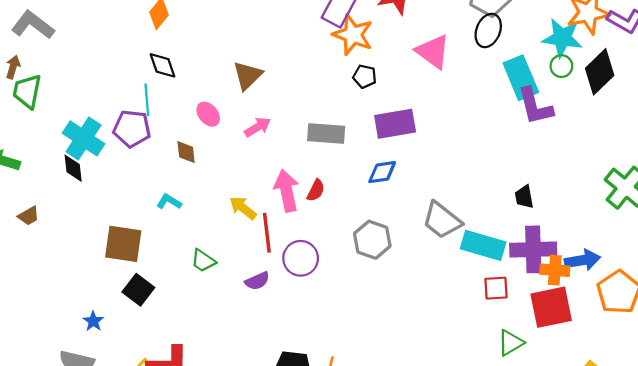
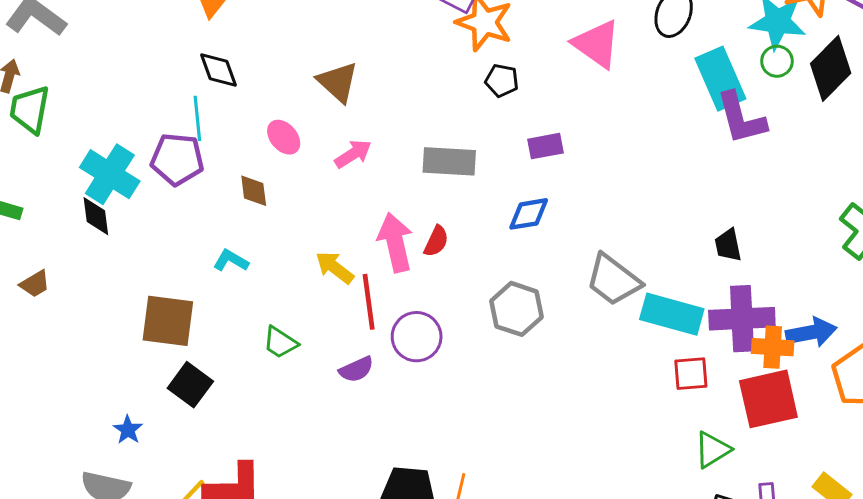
brown triangle: (248, 75) -> (338, 82), turned -32
purple rectangle: (395, 124) -> (545, 146), size x0.6

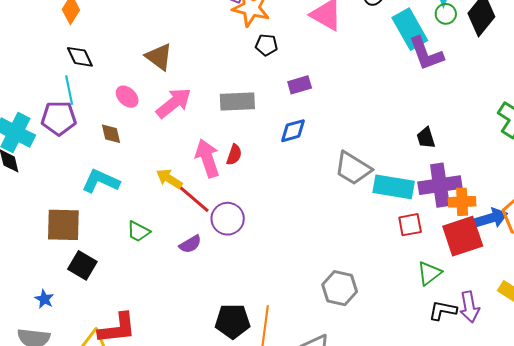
pink arrow: (353, 154) -> (174, 103), size x1.5
cyan L-shape: (231, 261) -> (101, 181), size x1.6
red line: (369, 302) -> (194, 199), turned -36
gray hexagon: (517, 309) -> (340, 288), moved
blue arrow: (811, 332) -> (491, 218), moved

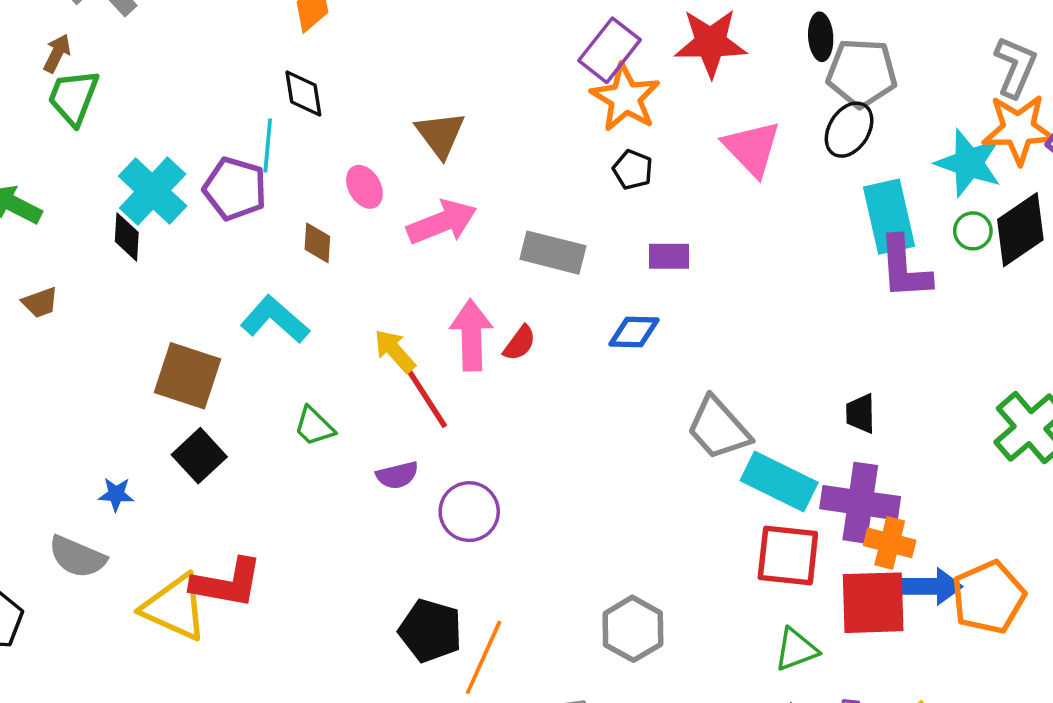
green circle: (446, 14) -> (973, 231), moved
purple circle: (228, 219) -> (469, 512), moved
red square: (410, 225) -> (788, 556), size x1.5
blue star: (44, 299) -> (116, 494), turned 30

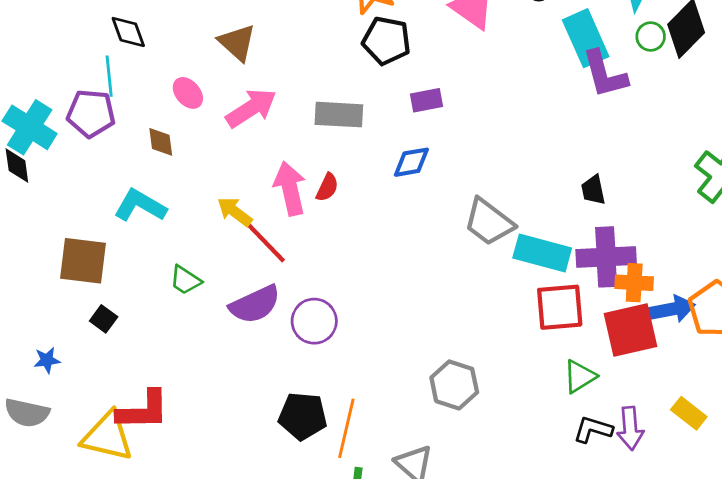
black pentagon: (633, 170) -> (386, 41), size x1.6
black square: (199, 456) -> (104, 319), size x0.7
purple semicircle: (397, 475) -> (255, 304), size x1.6

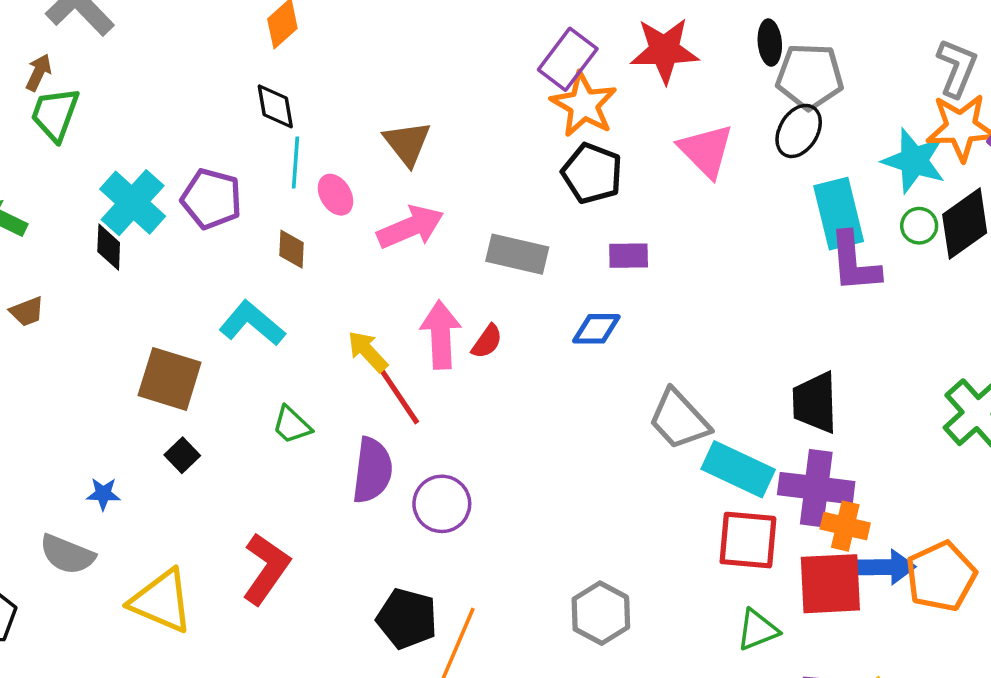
cyan line: (109, 76) -> (295, 163), moved
black trapezoid: (593, 190) -> (815, 403), size x1.6
purple semicircle: (255, 304) -> (372, 470), turned -68
red L-shape: (143, 410) -> (266, 569), moved, turned -64

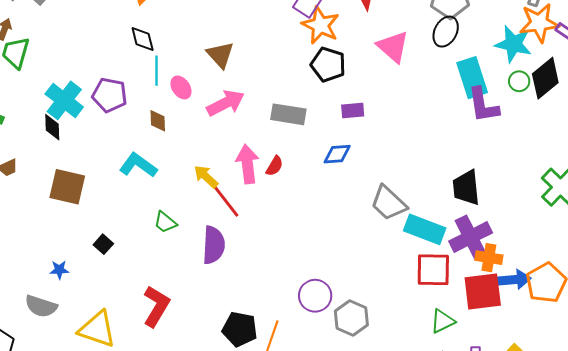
brown square: (170, 379) -> (67, 187), moved
purple cross: (816, 488) -> (471, 237), turned -30
purple circle: (442, 504) -> (315, 296), moved

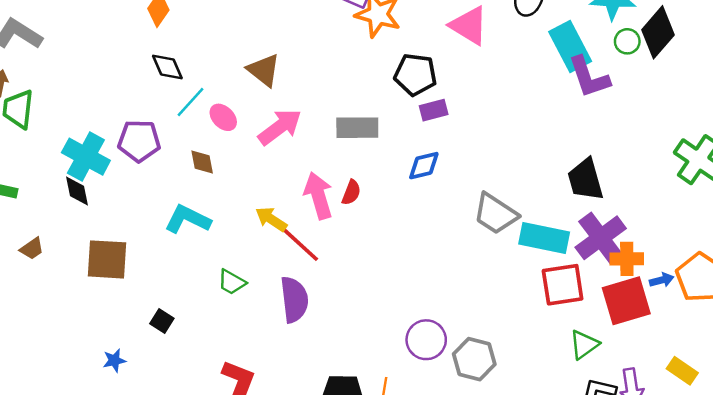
black pentagon: (328, 65) -> (415, 75), moved
cyan line: (156, 71) -> (190, 102), turned 52
blue arrow: (514, 280) -> (662, 280), size x0.6

